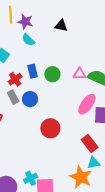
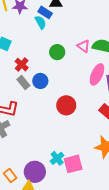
cyan semicircle: (28, 40) -> (41, 22), moved, turned -152
blue rectangle: (33, 71) -> (45, 12), moved, turned -32
pink triangle: (80, 74) -> (84, 46), turned 48

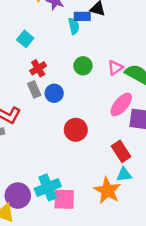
blue rectangle: (45, 12) -> (82, 16), turned -48
pink triangle: (84, 46) -> (115, 68), turned 32
cyan cross: (57, 158) -> (48, 187), size x1.5

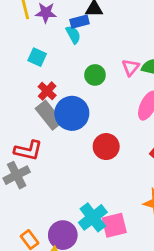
cyan square: (25, 39) -> (37, 57), moved
gray rectangle: (34, 89) -> (49, 115), size x1.5
blue circle: (54, 93) -> (72, 113), size x1.6

